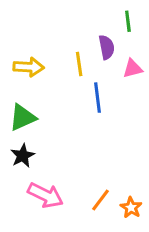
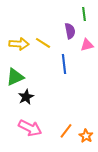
yellow line: (79, 64) -> (43, 43), moved, turned -49
black star: (23, 156) -> (26, 97), moved

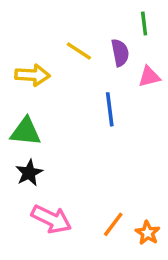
yellow line: (43, 43) -> (79, 51), moved
green triangle: (15, 77) -> (26, 132), turned 30
black star: (26, 97) -> (29, 173), moved

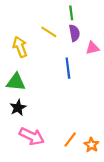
green line: (144, 24) -> (71, 13), moved
yellow arrow: (33, 75) -> (20, 47), turned -114

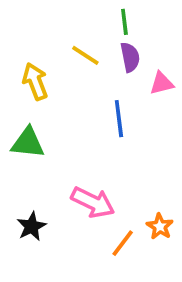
black star: (18, 108) -> (31, 226), moved
pink arrow: (32, 136) -> (93, 202), moved
orange star: (91, 145) -> (160, 226), moved

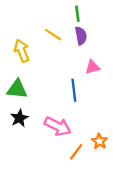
pink triangle: (162, 83) -> (92, 67), moved
blue line: (119, 119) -> (74, 90), moved
black star: (31, 226) -> (19, 118), moved

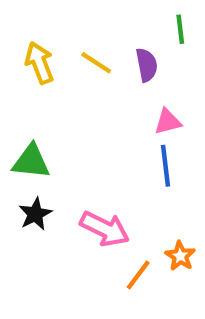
green line: (77, 14) -> (180, 29), moved
yellow arrow: (22, 51) -> (39, 63), moved
blue line: (74, 90) -> (166, 166), moved

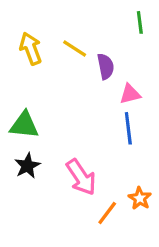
purple semicircle: (147, 65) -> (106, 66), moved
pink arrow: (105, 229) -> (81, 177), turned 30

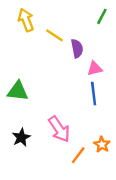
green line: (140, 22) -> (102, 16), turned 35
yellow arrow: (31, 49) -> (26, 20), moved
black star: (27, 166) -> (21, 137), moved

